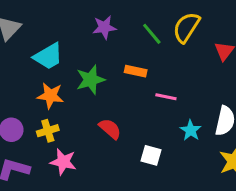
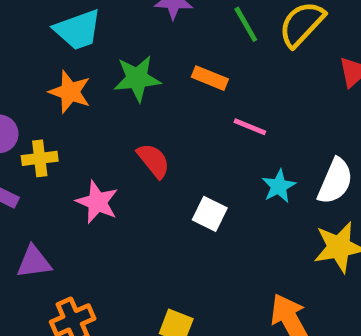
yellow cross: (48, 131) -> (40, 158), moved
pink star: (63, 162) -> (97, 202), moved

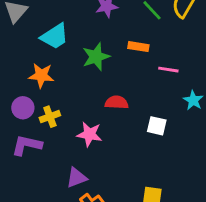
orange star: (70, 92) -> (41, 75), moved
red semicircle: (153, 161) -> (117, 102), turned -35
purple triangle: (34, 262) -> (77, 178), moved

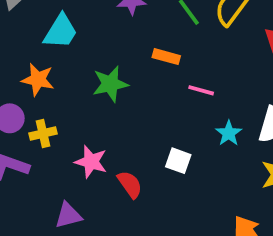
cyan trapezoid: (55, 36) -> (61, 31), turned -32
green star: (96, 57) -> (110, 84), moved
red semicircle: (117, 102) -> (130, 184), moved, turned 45

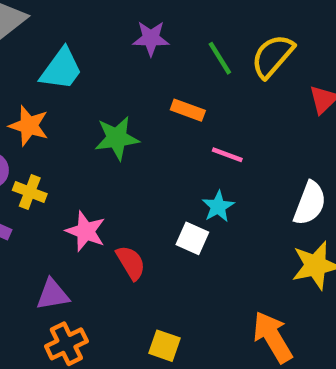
yellow cross: (43, 133) -> (30, 192), turned 30
cyan star: (229, 133) -> (218, 207), moved

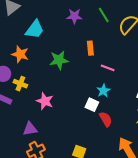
green line: (220, 58) -> (104, 15), moved
orange rectangle: (188, 110) -> (90, 48), turned 64
red semicircle: (131, 263) -> (106, 119), moved

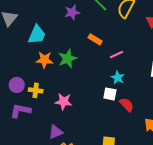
orange rectangle: (90, 48) -> (95, 39), turned -40
orange star: (20, 54) -> (44, 60), moved
pink line: (108, 68) -> (116, 55), turned -32

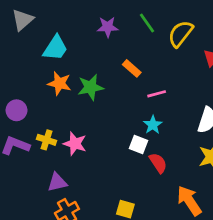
yellow cross: (36, 90) -> (47, 140), moved

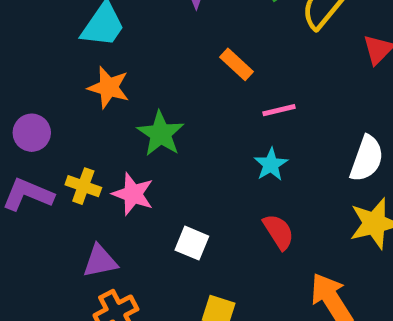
green star: (90, 87) -> (161, 134), moved, turned -30
white square: (138, 145) -> (192, 243), moved

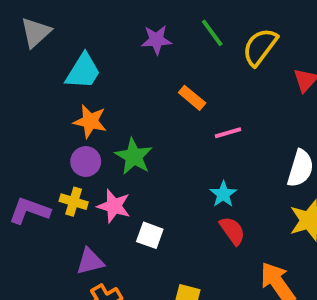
purple circle: (32, 133) -> (86, 162), moved
cyan star: (271, 164) -> (223, 194), moved
white square: (192, 243) -> (150, 235), moved

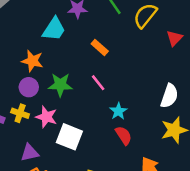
cyan trapezoid: (83, 71) -> (54, 29), moved
pink line: (228, 133) -> (98, 83), moved, turned 66
green star: (134, 156) -> (60, 85), turned -30
white square: (150, 235) -> (69, 137), size x1.5

